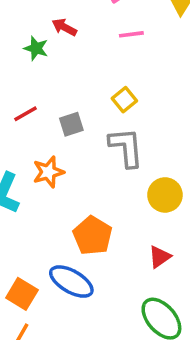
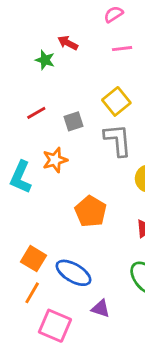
yellow square: (124, 100) -> (116, 101), size x1.4
blue ellipse: (71, 282) -> (73, 273), moved

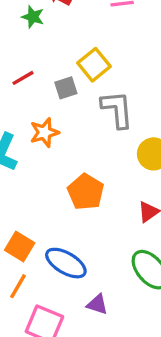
yellow square: (116, 101) -> (94, 65), moved

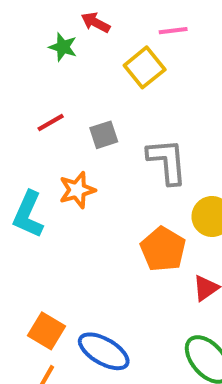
yellow square: (94, 65) -> (145, 67), moved
orange pentagon: (86, 192) -> (163, 249), moved

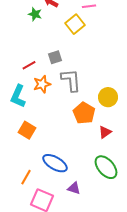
red line: (51, 123) -> (29, 65), moved
gray L-shape: (167, 161) -> (71, 80), moved
orange square: (47, 331) -> (27, 130), moved

